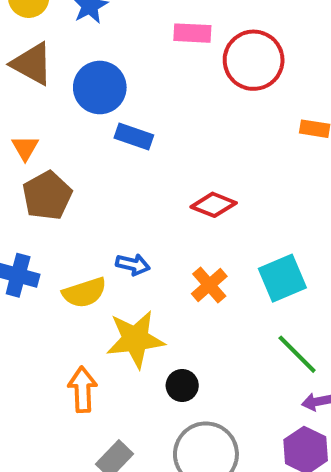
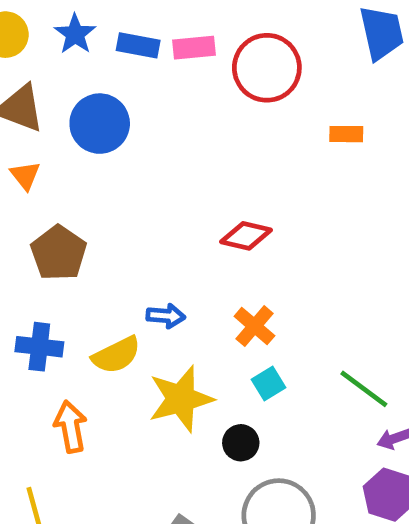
blue rectangle: (134, 137) -> (138, 45), moved
orange triangle: (25, 148) -> (25, 175), moved
cyan square: (282, 278) -> (268, 384), moved, size x0.6
orange arrow: (83, 389) -> (71, 427), moved

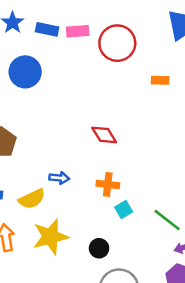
red diamond: (246, 236) -> (104, 135), turned 44
orange cross: (254, 326) -> (108, 184), turned -35
cyan square: (268, 384) -> (124, 210), moved
yellow star: (181, 399) -> (50, 237), moved

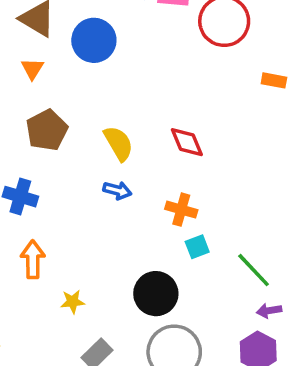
yellow semicircle: (32, 199) -> (118, 143), moved, turned -104
yellow star: (50, 237) -> (73, 302), moved, size x0.5
black circle: (99, 248) -> (156, 294), size x1.6

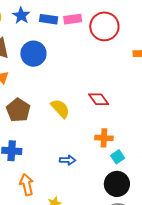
blue arrow: (117, 190) -> (68, 160), moved
black circle: (156, 294) -> (117, 184), moved

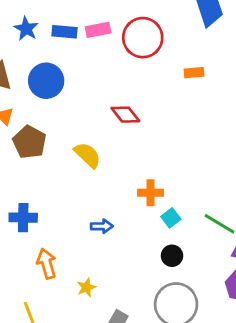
red diamond: (99, 99) -> (125, 115), moved
brown pentagon: (18, 110) -> (29, 142), moved
black circle: (117, 184) -> (172, 256), size x0.6

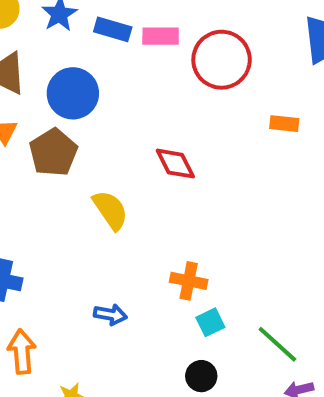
brown pentagon: (29, 142) -> (53, 152), moved

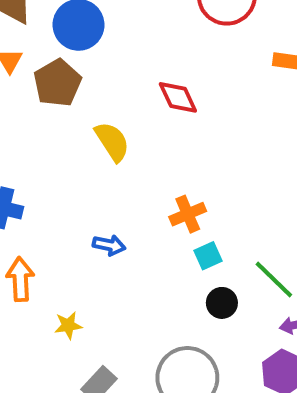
orange cross: (189, 281) -> (188, 214), turned -36
black circle: (201, 376) -> (222, 303), moved

